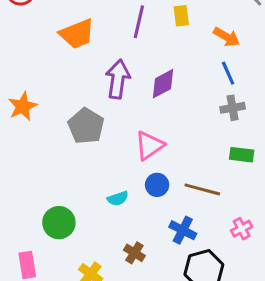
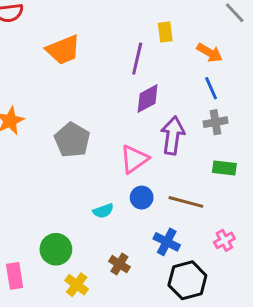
purple line: (139, 22) -> (137, 59), moved
purple arrow: (118, 79) -> (173, 135), moved
green circle: (59, 223) -> (56, 249), moved

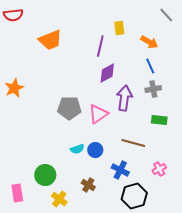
gray pentagon: (72, 140) -> (69, 108), moved, turned -30
blue circle: (142, 198) -> (95, 150), moved

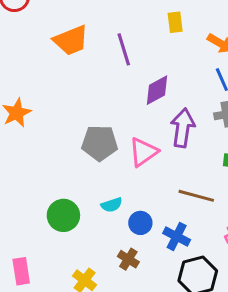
purple line: (100, 46) -> (124, 49), moved, turned -30
blue circle: (95, 150) -> (140, 223), moved
green circle: (45, 175) -> (63, 215), moved

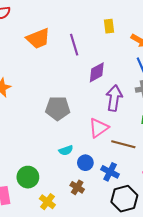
pink triangle: (143, 152) -> (99, 128), moved
green circle: (63, 215) -> (28, 177), moved

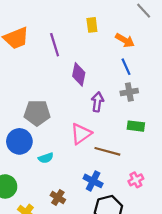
purple diamond: (97, 72) -> (79, 74), turned -50
purple arrow: (114, 98) -> (97, 102), size x0.7
blue circle: (85, 163) -> (19, 141), moved, size x1.5

